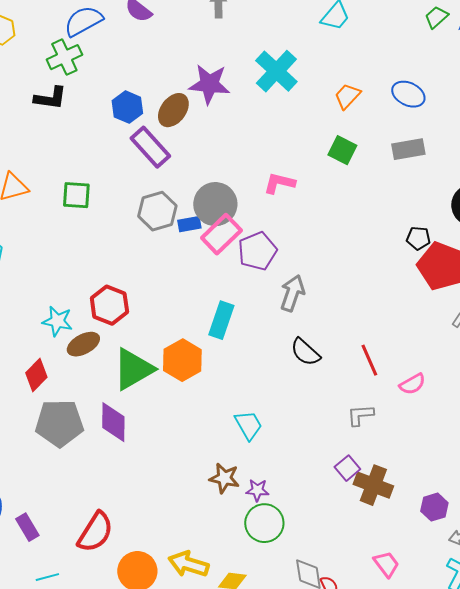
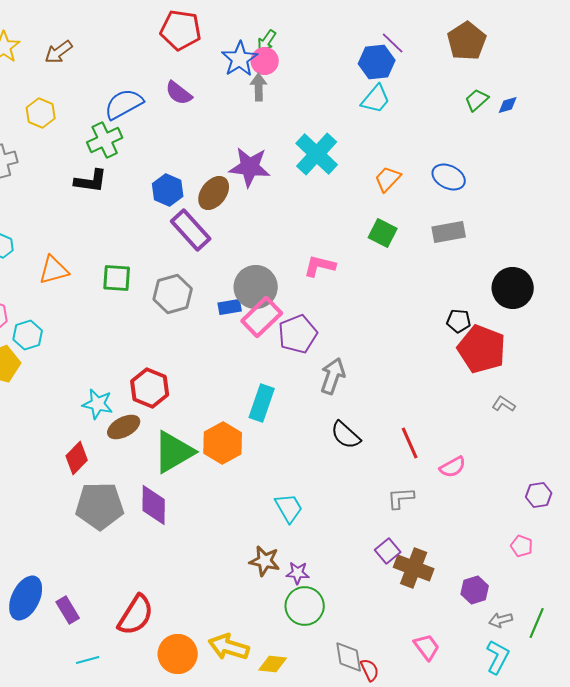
gray hexagon: (157, 211) -> (173, 294), moved

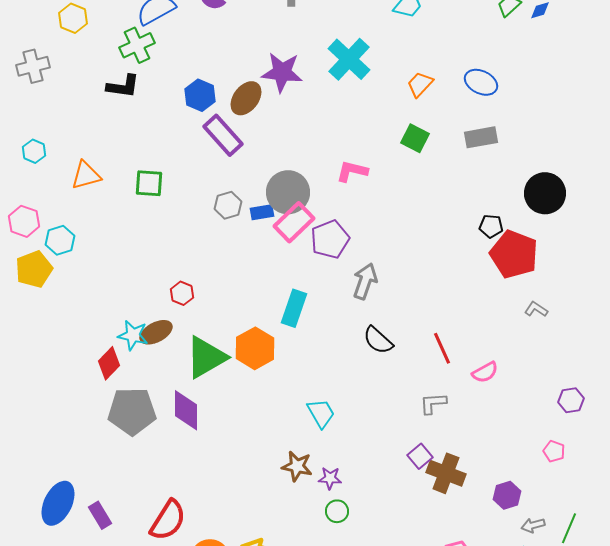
gray hexagon: (173, 294) -> (228, 205), moved, size x0.7
red hexagon: (150, 388) -> (182, 293), size x0.6
cyan star: (98, 404) -> (133, 335), moved
green circle: (305, 606) -> (337, 511), size x0.6

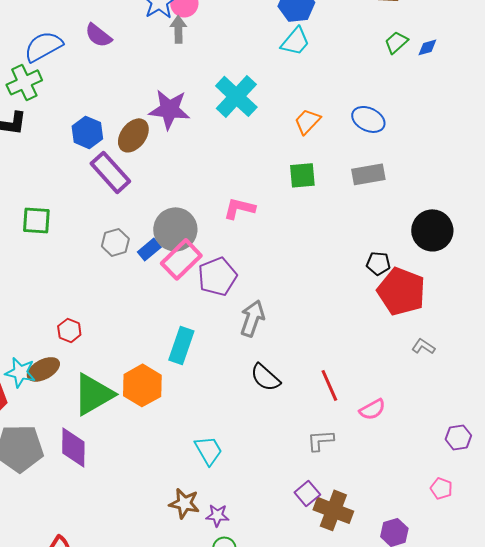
green square: (415, 138) -> (302, 175), turned -32
blue rectangle: (262, 212) -> (149, 249), turned -30

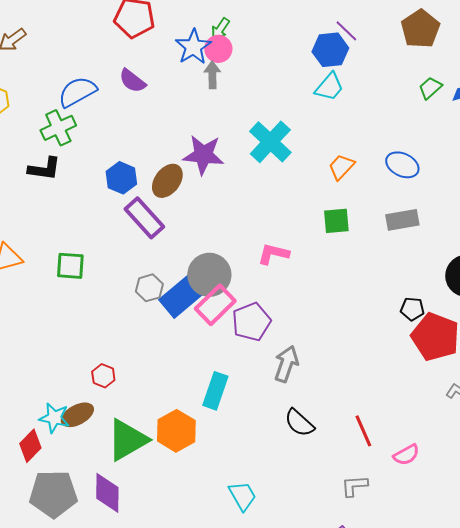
blue rectangle: (149, 249) -> (183, 295), size x2.0

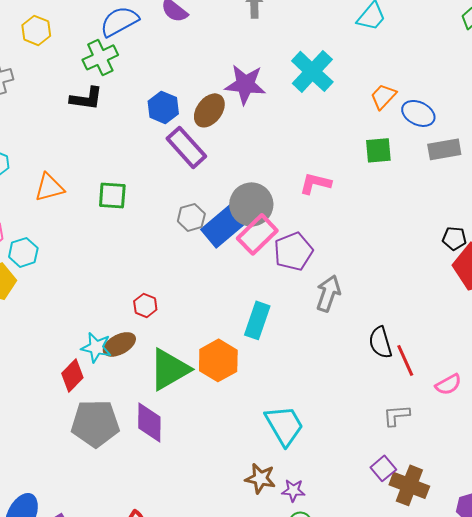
blue ellipse: (402, 165) -> (418, 113), moved
black semicircle: (299, 423) -> (380, 342), moved, turned 32
cyan trapezoid: (242, 496) -> (284, 425), size x1.4

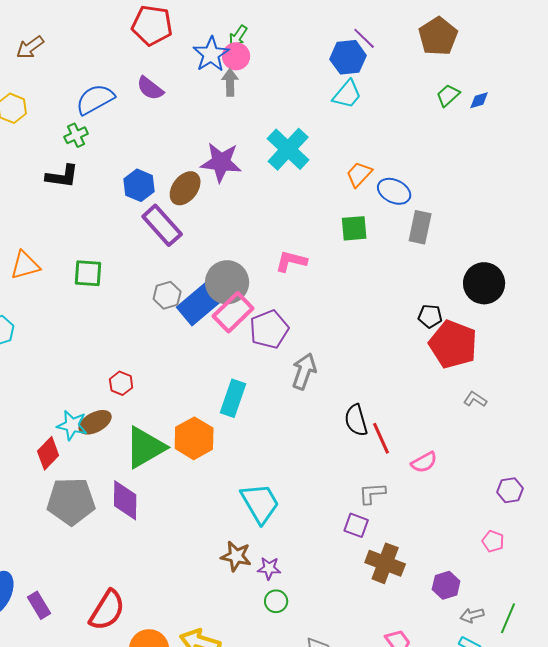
green cross: (100, 57) -> (76, 135), size x0.7
gray rectangle: (444, 149) -> (420, 227), turned -68
purple square: (383, 468) -> (356, 525), moved, turned -30

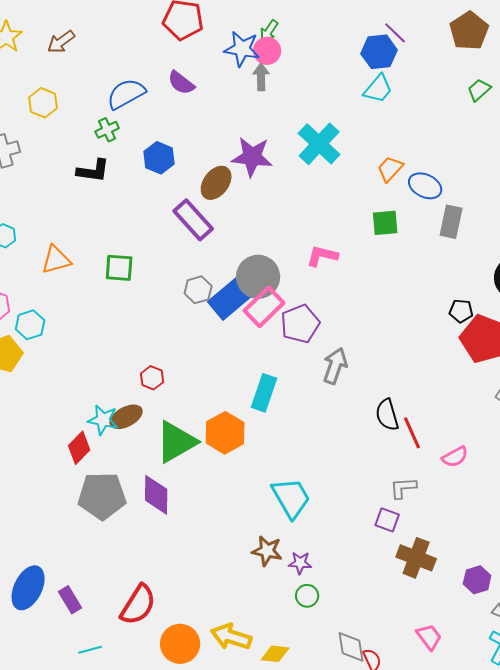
blue star: (211, 54) -> (242, 49), turned -30
blue hexagon: (139, 185) -> (159, 158), moved

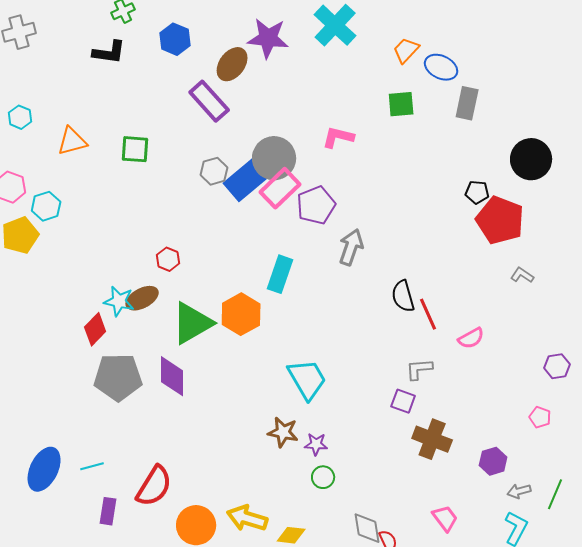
purple rectangle: (70, 600) -> (108, 511), moved, turned 40
cyan line: (90, 650) -> (92, 466), moved

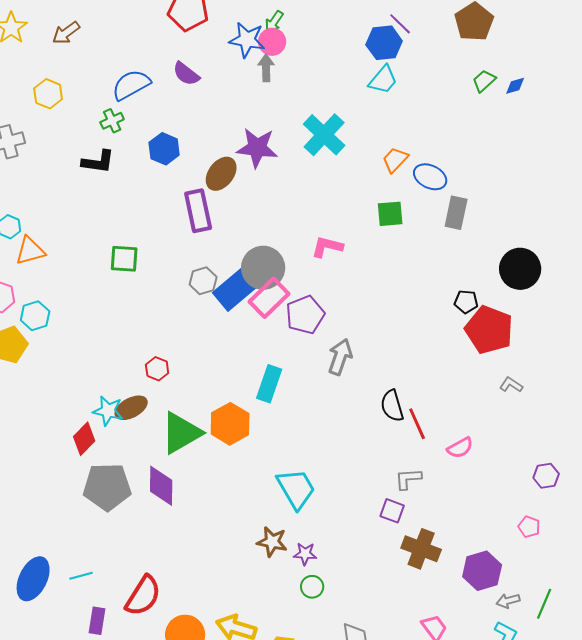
purple rectangle: (209, 101) -> (198, 211), turned 30
orange triangle: (72, 141) -> (30, 251), moved
purple hexagon: (493, 461) -> (482, 571), size x1.4

